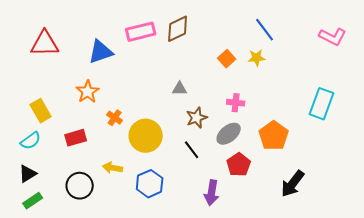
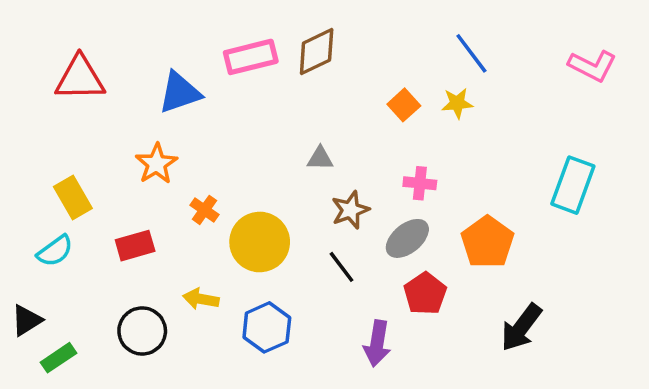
black triangle: (28, 174) -> (27, 320), moved

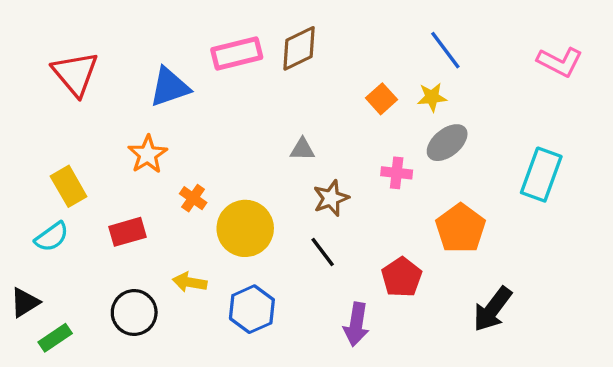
red triangle: (80, 78) -> (75, 74), turned 51
gray ellipse: (407, 238) -> (447, 143), moved

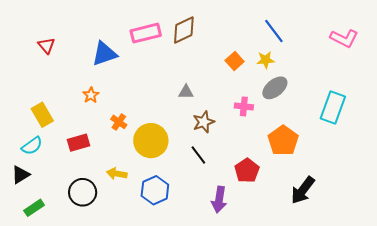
red triangle: (75, 74) -> (46, 45), size x0.6
orange star: (148, 154) -> (91, 95), size x0.7
black triangle: (25, 302) -> (21, 175), moved

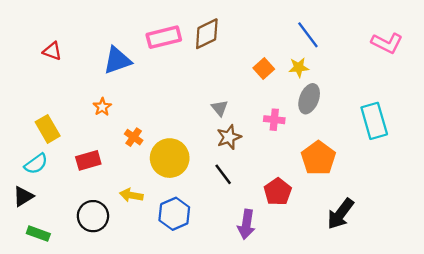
red triangle: (46, 45) -> (52, 51), turned -30
gray ellipse: (275, 88) -> (309, 99), turned -30
gray triangle: (186, 92) -> (220, 108), moved, turned 49
cyan rectangle: (333, 108) -> (374, 121), turned -36
green rectangle: (34, 208) -> (38, 234), turned 54

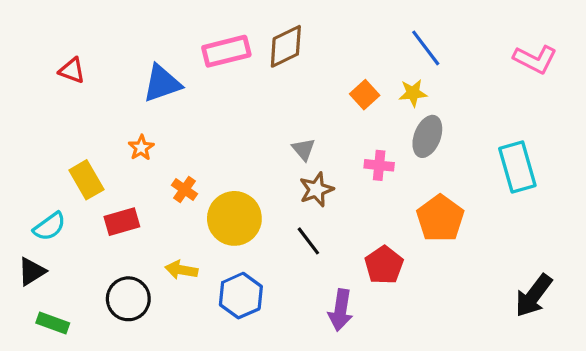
yellow rectangle: (48, 129) -> (86, 180), moved
black arrow: (340, 214) -> (533, 296), moved

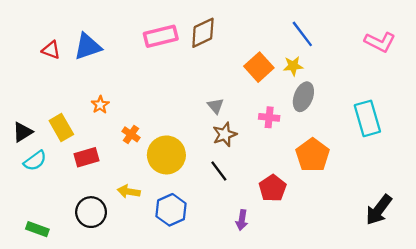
blue triangle: (162, 83) -> (88, 46), moved
orange square: (365, 95) -> (259, 67), size x1.4
black triangle: (32, 271) -> (23, 132), moved
purple arrow: (341, 310) -> (242, 220), size x0.7

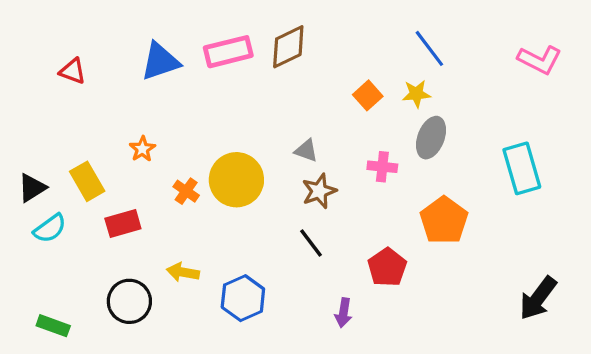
blue triangle: (88, 46) -> (160, 61), moved
orange square: (259, 67) -> (368, 95), size x0.7
gray triangle: (215, 106) -> (306, 151), turned -30
yellow circle: (166, 155) -> (236, 180), moved

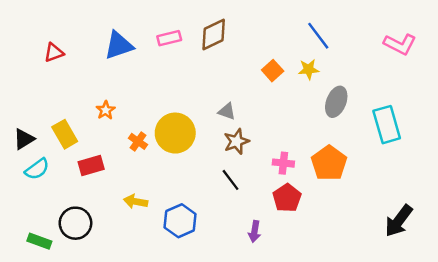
pink rectangle: (228, 52) -> (169, 38), size x0.7
red triangle: (73, 71) -> (54, 53), turned -40
gray ellipse: (431, 138) -> (336, 102), moved
pink cross: (382, 167) -> (283, 163), moved
black circle: (129, 301) -> (75, 223), moved

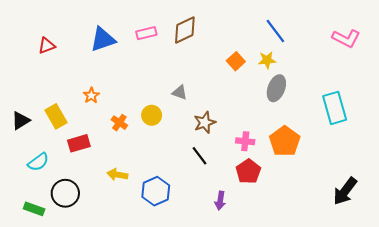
gray ellipse: (336, 102) -> (276, 88), moved
gray triangle: (227, 111) -> (180, 92), moved
yellow circle: (175, 133) -> (152, 115), size x0.6
cyan semicircle: (37, 169) -> (38, 162), moved

